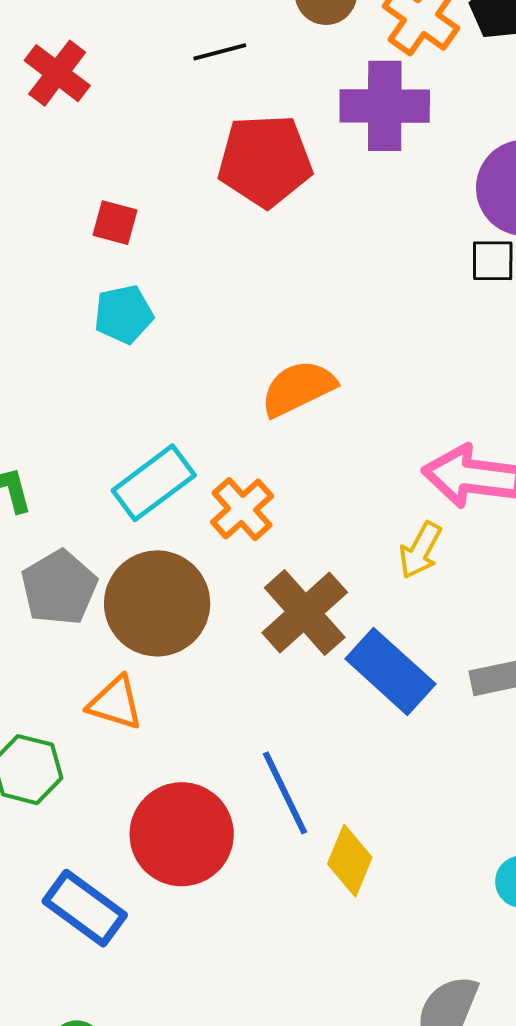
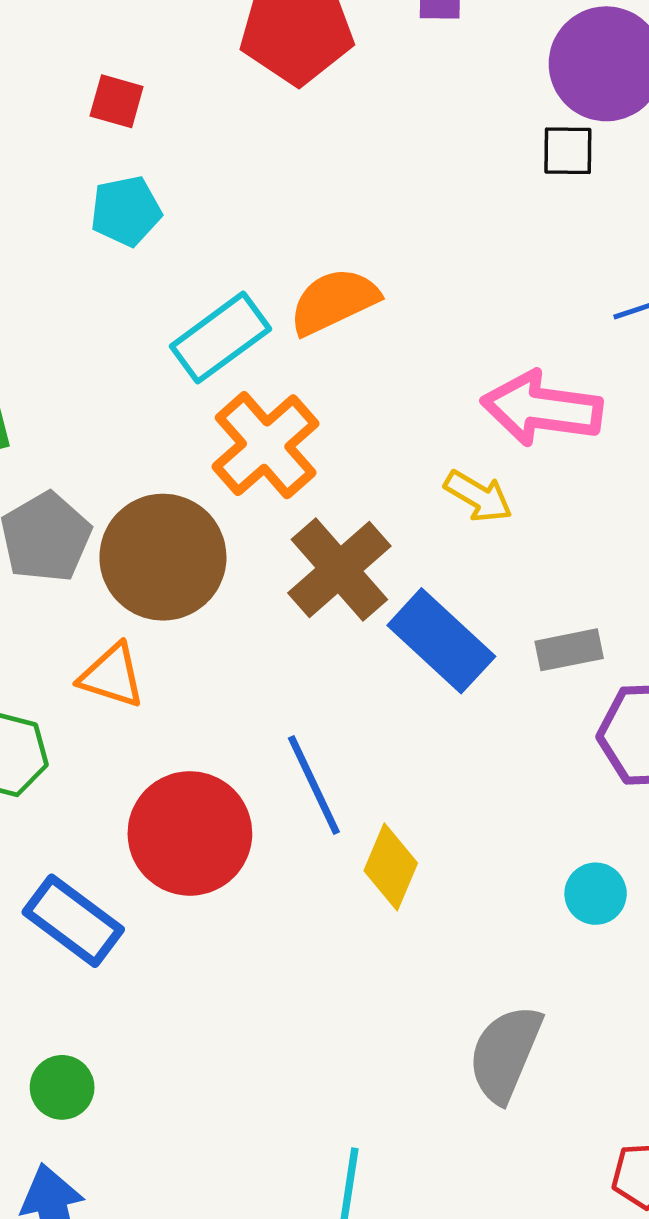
cyan rectangle: (154, 483) -> (220, 338), moved
orange cross: (242, 509) -> (266, 445), size x1.4
yellow arrow: (420, 550) -> (478, 496), turned -88

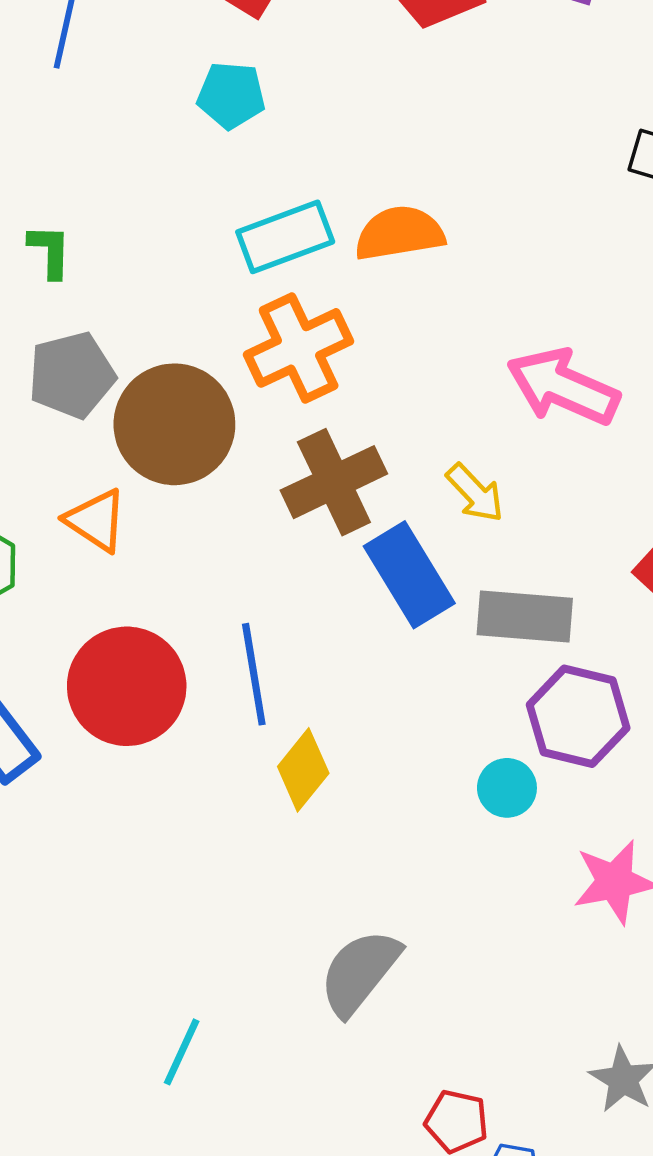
yellow arrow: (478, 496) -> (475, 493), moved
gray rectangle: (569, 650) -> (525, 617), size x1.5
cyan circle: (596, 894) -> (507, 788), moved

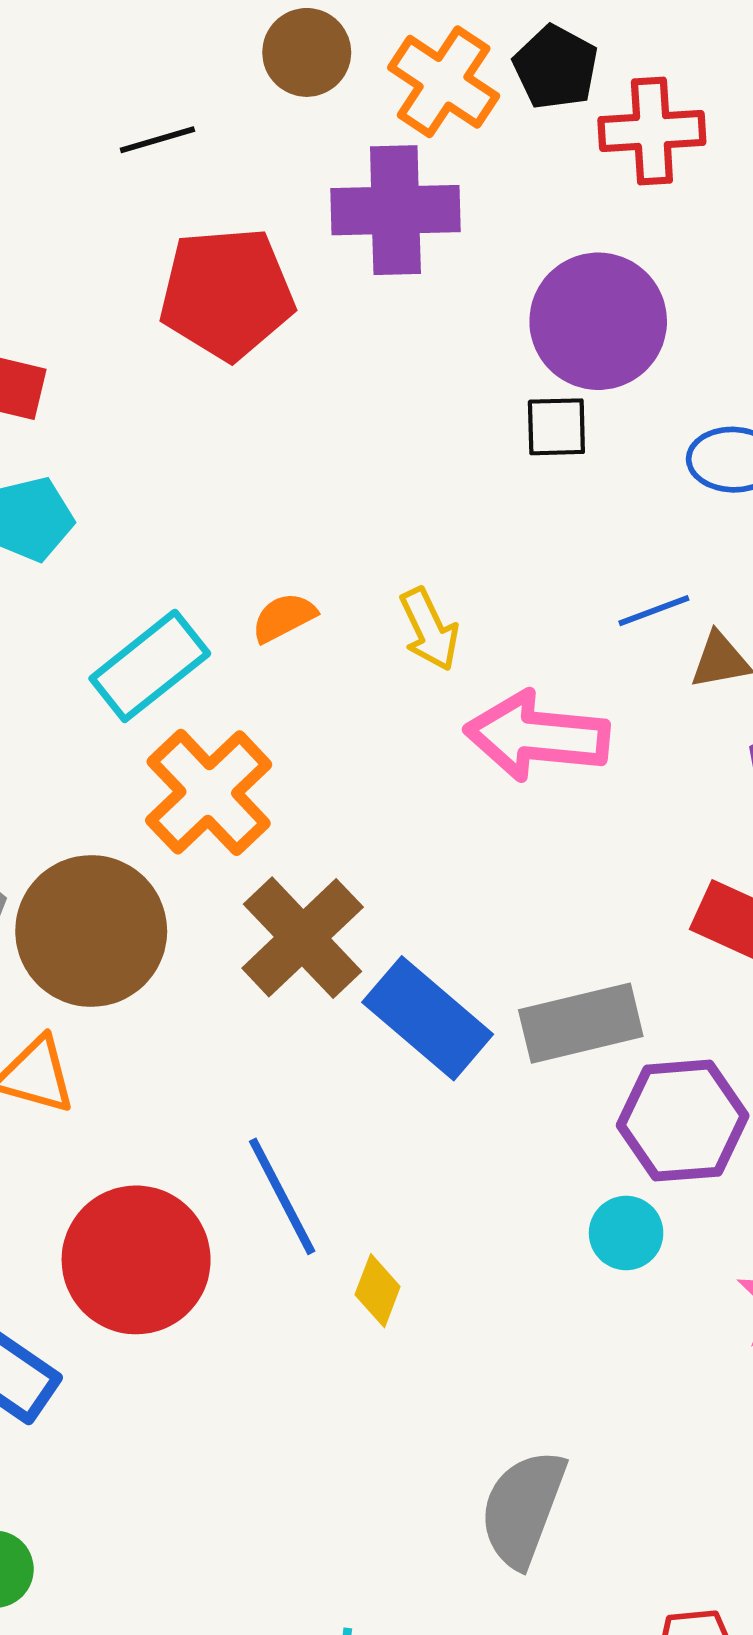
orange semicircle: (399, 233) -> (284, 617), size x0.6
yellow arrow: (475, 493) -> (429, 629), moved, turned 36
yellow diamond: (303, 770) -> (378, 1291), size x0.7

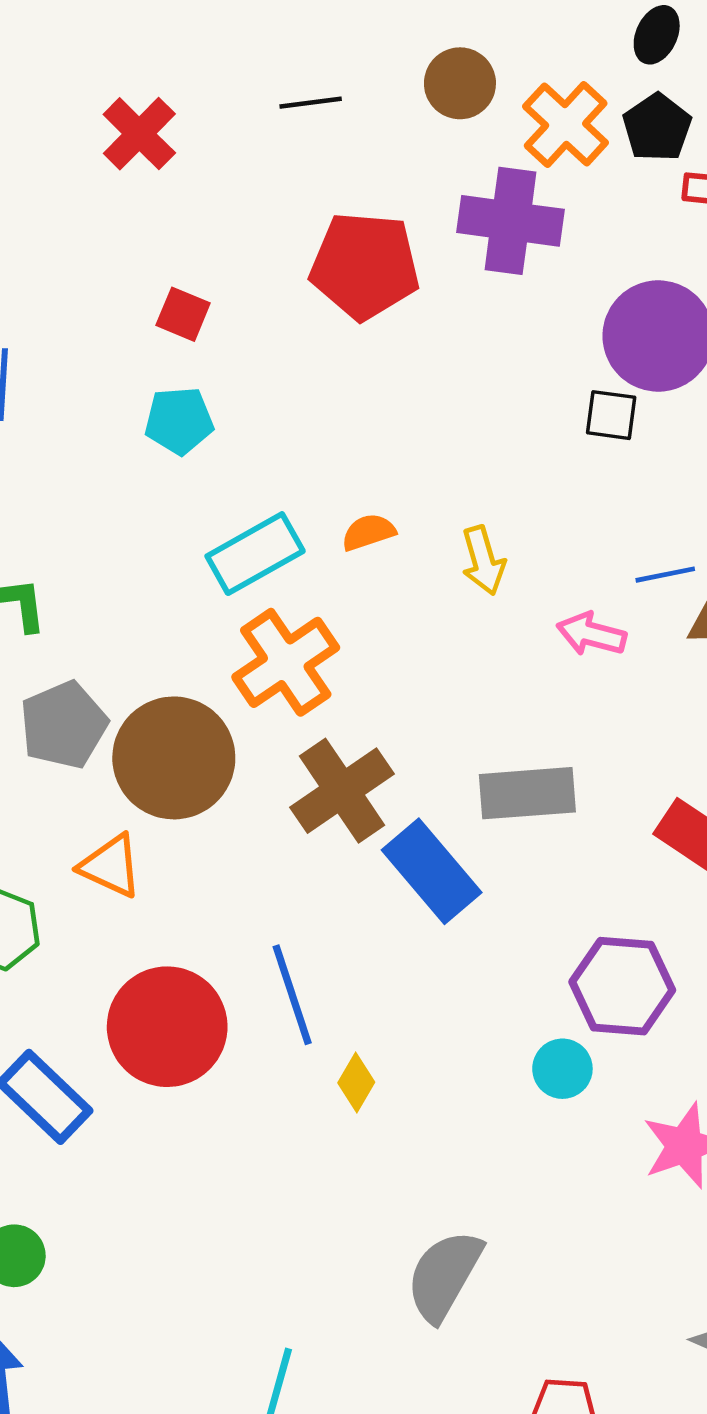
black line: (157, 140) -> (311, 103), moved
pink arrow: (537, 736) -> (591, 634), moved, size x0.6
gray rectangle: (581, 1023) -> (527, 793), moved

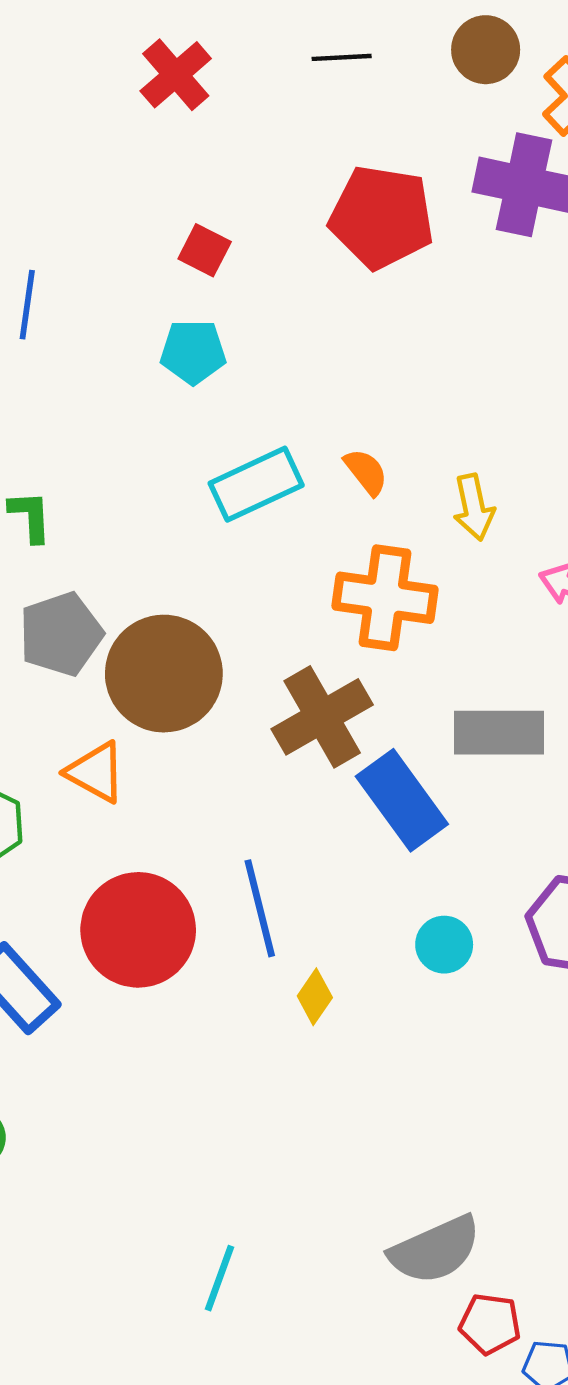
orange semicircle: (368, 532) -> (366, 472), turned 66
orange cross: (286, 662) -> (385, 598), moved, turned 38
cyan circle: (562, 1069) -> (444, 945), moved
gray semicircle: (444, 1276) -> (435, 1250), moved, turned -148

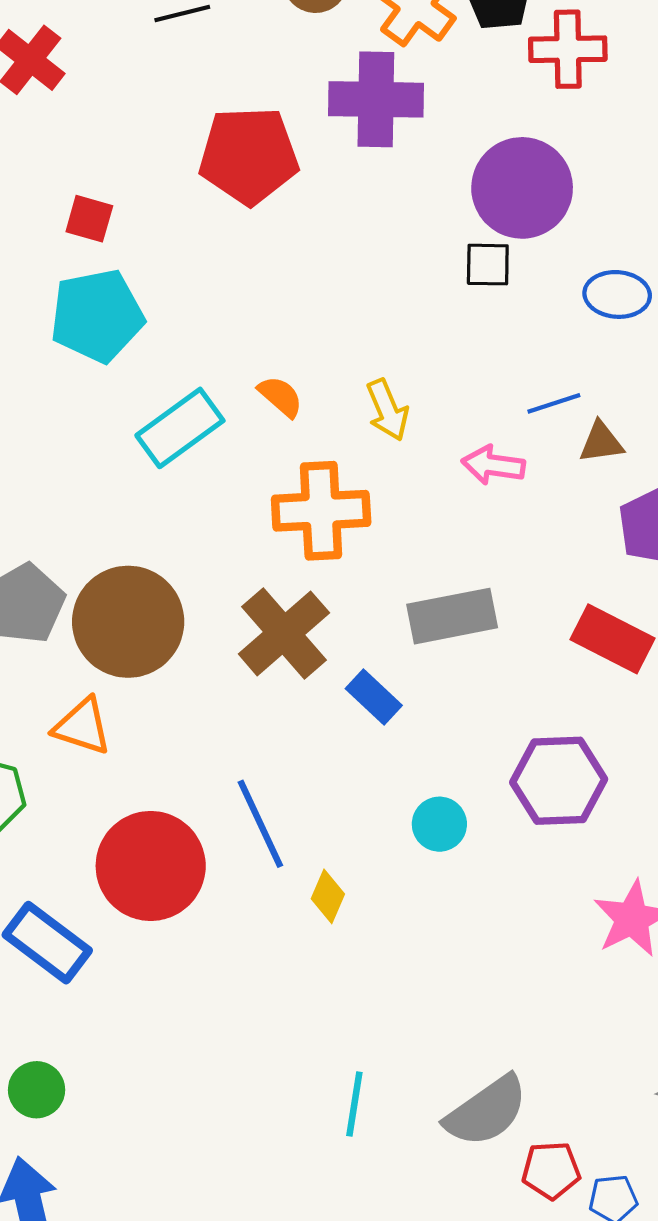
cyan pentagon: (193, 352) -> (97, 316), size x1.5
blue rectangle: (402, 800) -> (374, 697), size x0.6
cyan line: (219, 1278) -> (354, 1104), moved

